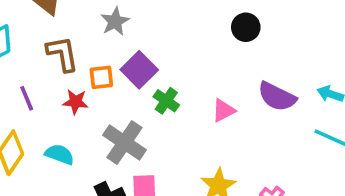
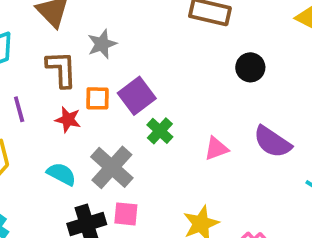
gray star: (115, 21) -> (102, 44), moved
cyan semicircle: (60, 154) -> (61, 174), moved

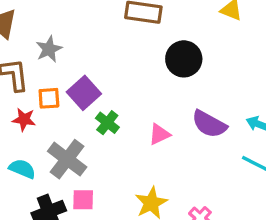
black circle: (250, 67) -> (184, 59), size x1.4

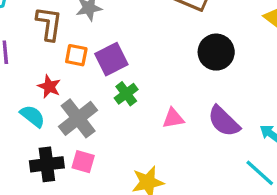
red star: (24, 119) -> (49, 87), moved

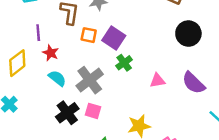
purple square: (111, 59) -> (114, 38), turned -30
red star: (49, 87) -> (51, 53), moved
black cross: (47, 164) -> (67, 113), turned -30

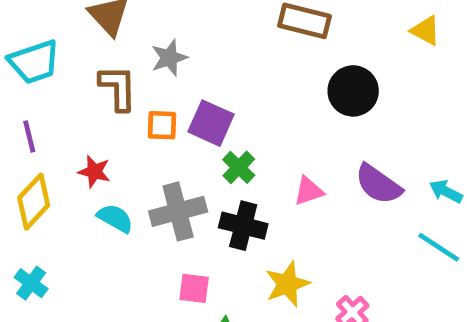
purple line: (38, 33) -> (29, 136), moved
gray cross: (90, 80) -> (178, 211), turned 32
pink square: (93, 111) -> (194, 288), moved
black cross: (67, 113) -> (243, 226), moved, turned -30

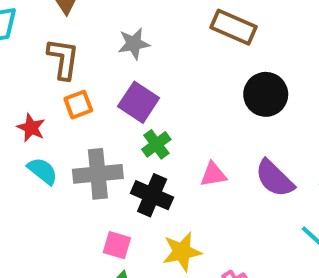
gray star: (169, 58) -> (134, 44), moved
orange square: (162, 125) -> (78, 105), moved, turned -32
pink square: (194, 288) -> (117, 245), moved

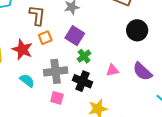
red star: (31, 128) -> (22, 50), size x1.5
cyan semicircle: (43, 171) -> (27, 80), moved
pink square: (117, 245) -> (57, 98), moved

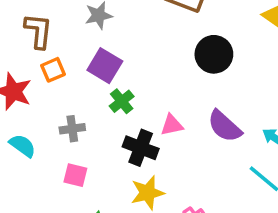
gray cross: (56, 71) -> (72, 129), size x0.6
black cross: (82, 81) -> (141, 148), moved

